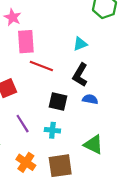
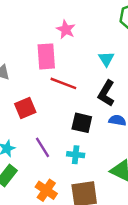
pink star: (13, 17) -> (66, 29), moved
cyan triangle: (80, 44) -> (106, 59), turned -40

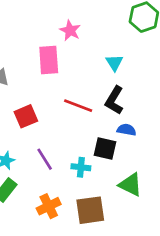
red line: (63, 83) -> (78, 106), moved
black square: (82, 123) -> (105, 148), moved
orange cross: (46, 190) -> (49, 206), turned 30

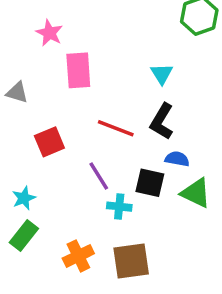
pink star: (70, 30) -> (49, 33), moved
purple line: (45, 159) -> (99, 176), moved
green triangle: (130, 185) -> (196, 193), moved

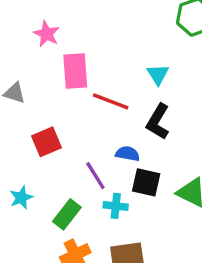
red line: (116, 128) -> (111, 101), moved
blue semicircle: (177, 159) -> (128, 154), moved
green rectangle: (24, 236) -> (67, 214), moved

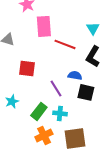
red square: (47, 142) -> (27, 68), turned 30
cyan cross: (116, 206) -> (60, 113), moved

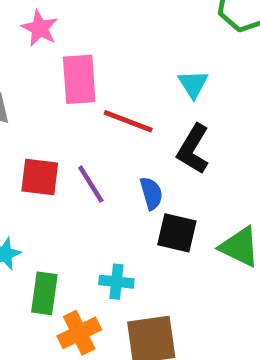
blue semicircle: (75, 75) -> (151, 193), turned 64
purple line: (56, 88) -> (91, 184), moved
green rectangle: (39, 111) -> (44, 293), moved, turned -30

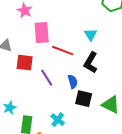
red square: (40, 177) -> (25, 63), moved
cyan cross: (116, 282) -> (58, 120), turned 32

